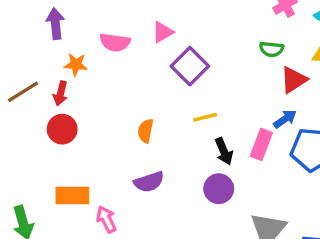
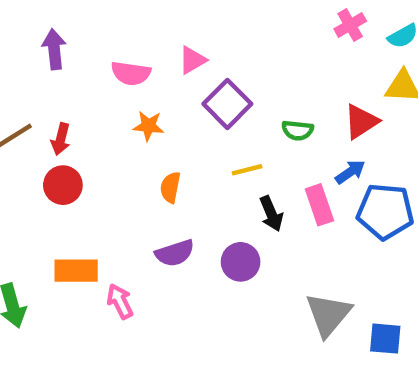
green semicircle: (271, 49) -> (298, 130), moved
orange star: (76, 64) -> (148, 126), moved
pink rectangle: (261, 144) -> (319, 205), turned -40
purple circle: (219, 189) -> (241, 262), moved

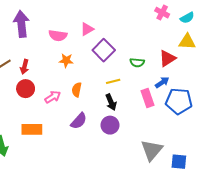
pink cross: (350, 25) -> (162, 13), turned -32
purple arrow: (54, 49) -> (21, 24), size x1.4
black arrow: (271, 214) -> (111, 102), moved
purple semicircle: (175, 253) -> (79, 121), turned -30
pink arrow: (120, 301) -> (53, 97), moved, turned 84

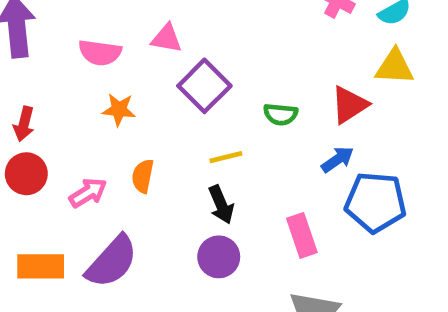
pink triangle: (87, 29) -> (166, 38), turned 40
pink rectangle: (148, 98) -> (302, 235), moved
purple semicircle: (79, 121) -> (112, 262), moved, size x1.4

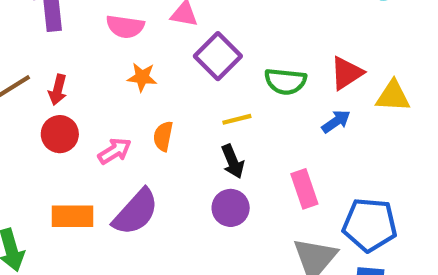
yellow triangle: (395, 67) -> (393, 96), moved
green semicircle: (280, 114) -> (285, 81), size x1.4
blue pentagon: (376, 202) -> (370, 225), moved

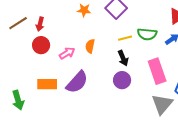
orange star: (142, 77) -> (84, 10), moved
green semicircle: (285, 81) -> (147, 34), moved
pink rectangle: (304, 189) -> (157, 71), size x1.4

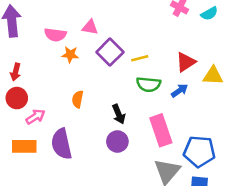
yellow line: (125, 38) -> (140, 58), moved
pink arrow: (67, 53) -> (35, 117), moved
purple semicircle: (77, 82) -> (61, 144), turned 125

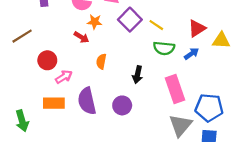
yellow line: (140, 58) -> (156, 25), turned 48
red arrow: (16, 72) -> (81, 37), moved, turned -72
black arrow: (119, 114) -> (138, 75), turned 35
purple circle: (117, 141) -> (122, 105), moved

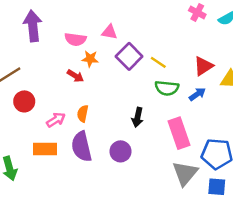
red circle: (47, 60) -> (24, 101), moved
orange semicircle: (101, 61) -> (83, 114), moved

